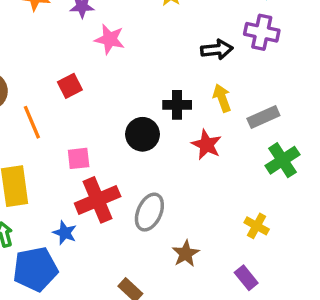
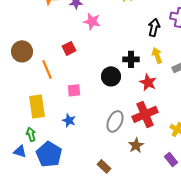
black arrow: (217, 50) -> (154, 27), turned -72
red cross: (98, 200) -> (145, 114), moved
blue star: (65, 233) -> (69, 120), moved
blue pentagon: (35, 269) -> (49, 154), turned -30

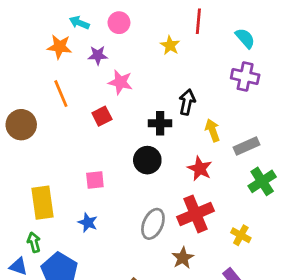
black arrow: (154, 27) -> (187, 102), moved
red square: (69, 48) -> (102, 116), moved
black cross: (131, 59) -> (160, 123), moved
orange line: (47, 69) -> (61, 94), moved

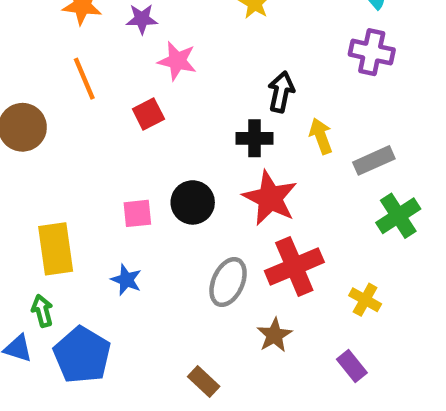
black cross: (160, 123) -> (255, 138), moved
black circle: (147, 160) -> (193, 202), moved
red star: (200, 169) -> (270, 198), moved, size x1.4

